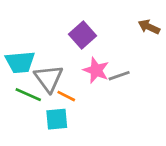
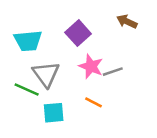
brown arrow: (149, 27) -> (127, 21), moved
cyan trapezoid: (20, 62) -> (28, 41), moved
orange line: (66, 96) -> (93, 102), moved

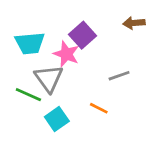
brown arrow: (127, 21) -> (134, 23), turned -30
pink star: (91, 66) -> (66, 54), moved
cyan square: (54, 113) -> (57, 119), turned -30

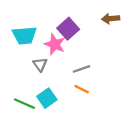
gray line: (119, 76) -> (82, 69), moved
gray triangle: (49, 78) -> (40, 64), size x0.6
green line: (28, 95) -> (24, 104), moved

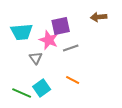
purple square: (68, 29) -> (61, 26), turned 30
gray line: (82, 69) -> (71, 48), moved

